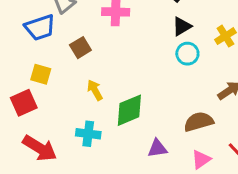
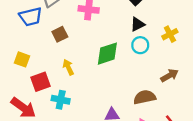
yellow square: (41, 74) -> (22, 59), moved
red square: (24, 103) -> (41, 82), moved
green diamond: (129, 110) -> (107, 54), moved

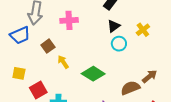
green diamond: (107, 54) -> (93, 74), moved, turned 60
yellow arrow: (68, 67) -> (63, 62), moved
brown arrow: (170, 75) -> (150, 76), moved

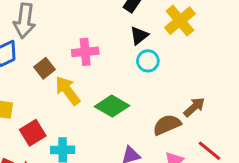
pink cross: (69, 20) -> (85, 52), moved
yellow cross: (143, 30) -> (180, 21), moved, size x1.5
yellow arrow: (63, 62) -> (68, 91), size x1.5

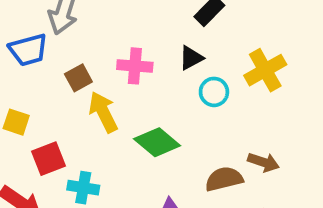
yellow cross: (180, 21) -> (265, 70), moved
black triangle: (139, 36) -> (191, 58), moved
brown arrow: (194, 107) -> (263, 162), turned 50

